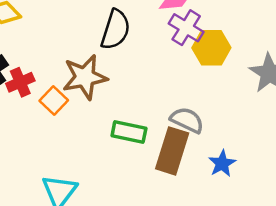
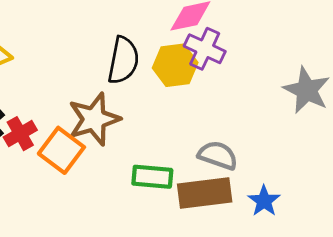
yellow hexagon: (211, 48) -> (175, 65), moved
orange square: (54, 101) -> (61, 150), size x1.4
brown rectangle: (172, 151) -> (205, 193), turned 72

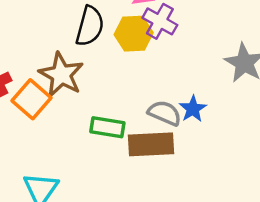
brown star: (94, 119) -> (61, 75), turned -30
blue star: (264, 201) -> (193, 109), moved

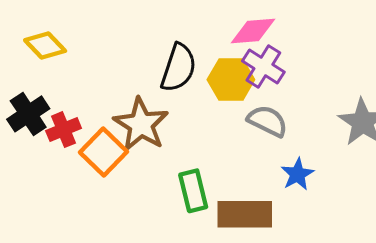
gray semicircle: (165, 113) -> (267, 121), moved
green rectangle: (107, 127) -> (193, 191), turned 64

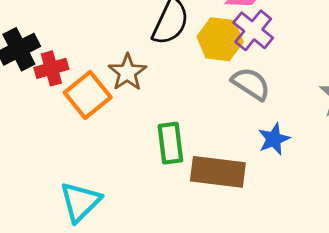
brown star: (141, 124) -> (127, 72), size x0.7

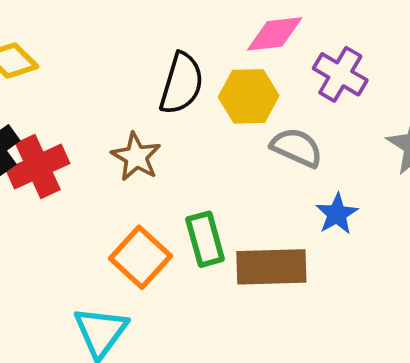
purple cross: (253, 30) -> (340, 74), moved
red cross: (51, 68) -> (38, 166), size x1.4
orange square: (88, 95) -> (141, 257), moved

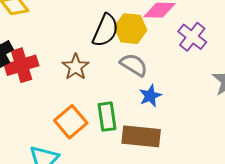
yellow hexagon: (249, 96) -> (131, 29), moved
gray semicircle: (297, 147) -> (134, 65), moved
blue star: (337, 214) -> (150, 96), moved

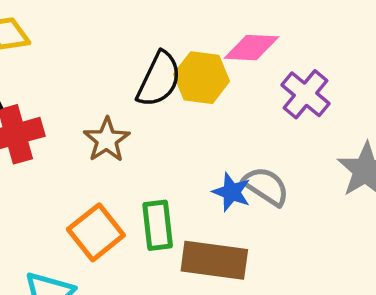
gray semicircle: (134, 65) -> (266, 186), moved
blue star: (150, 96) -> (232, 192), turned -30

